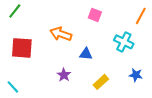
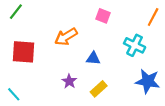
orange arrow: (61, 34) -> (66, 37), turned -50
blue star: (136, 75) -> (148, 81), size x1.6
yellow rectangle: (101, 82) -> (99, 89), moved

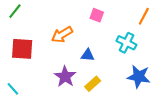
purple star: (69, 81) -> (65, 77), size x1.5

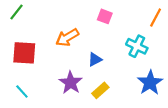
blue triangle: (88, 55) -> (95, 59), turned -32
blue star: (139, 77) -> (150, 83), turned 30
cyan line: (13, 89) -> (22, 91), moved

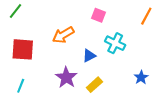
cyan cross: (137, 46) -> (115, 43), moved
blue star: (150, 83) -> (141, 77), size x0.6
cyan line: (22, 91) -> (21, 86), turned 64

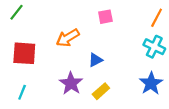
pink square: (99, 15) -> (105, 17), turned -32
cyan cross: (115, 43) -> (154, 47), moved
blue star: (141, 77) -> (151, 83), size x1.5

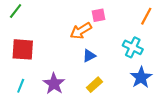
orange arrow: (68, 38) -> (81, 31), moved
cyan cross: (154, 47) -> (133, 47), moved
purple star: (71, 83) -> (54, 84), moved

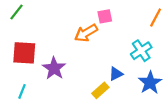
cyan cross: (133, 47) -> (141, 51), turned 30
blue triangle: (89, 56) -> (116, 74), moved
purple star: (54, 84) -> (54, 68), moved

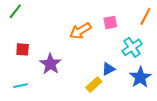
pink square: (105, 16) -> (110, 23), moved
red square: (24, 53) -> (23, 49), size x0.6
cyan line: (22, 91) -> (20, 86), turned 56

